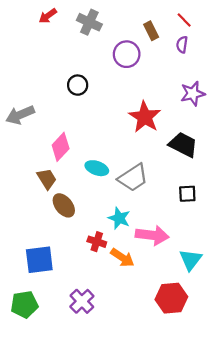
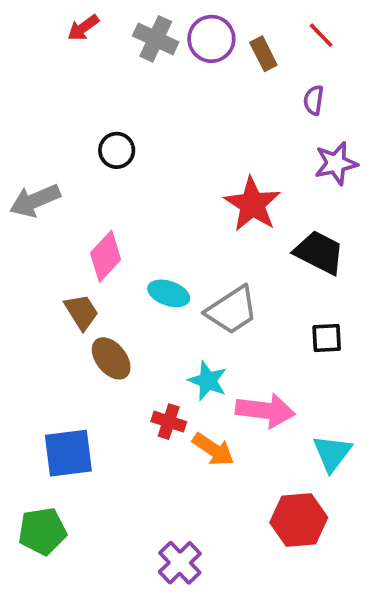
purple semicircle: (182, 45) -> (314, 100), moved
purple circle: (127, 54) -> (211, 39), moved
black circle: (78, 85) -> (117, 150), moved
purple cross: (82, 301) -> (180, 563), moved

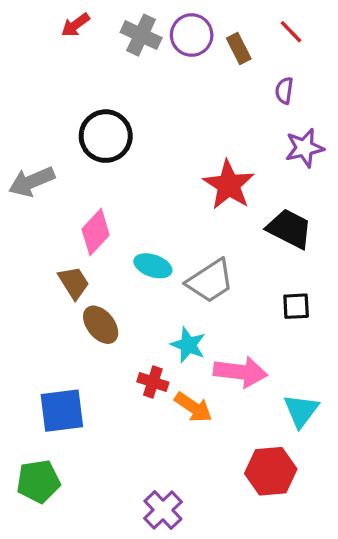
black circle: (117, 150) -> (106, 136), size x1.6

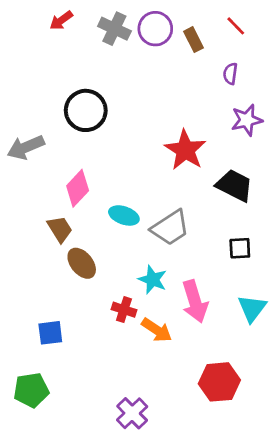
pink arrow: (240, 372) -> (195, 301), turned 66
blue square: (62, 411) -> (50, 333), size x0.7
cyan triangle: (301, 411) -> (252, 308), moved

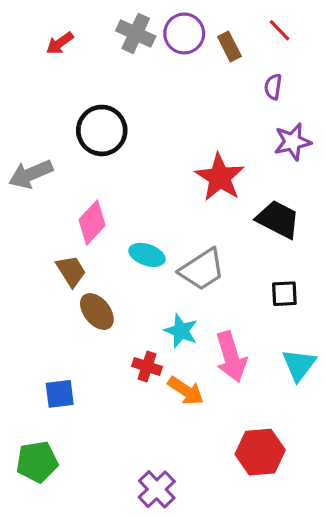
red arrow: (61, 20) -> (60, 43), moved

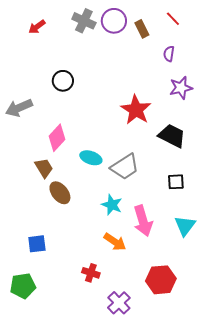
black circle: (102, 130) -> (63, 81), size x0.7
red cross: (147, 366) -> (91, 273), moved
purple cross: (157, 489) -> (119, 303), moved

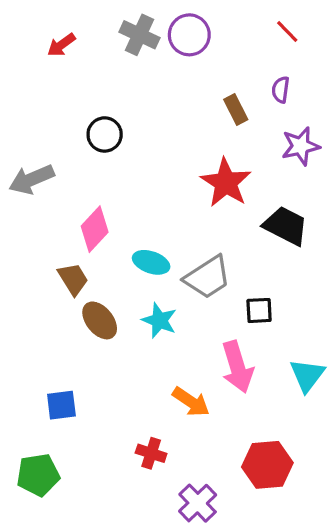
brown rectangle: (142, 29) -> (236, 110), moved
black square: (176, 182) -> (259, 310), moved
cyan star: (112, 205) -> (159, 320), moved

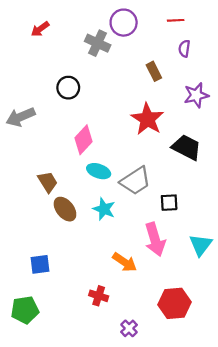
red line: (287, 32) -> (176, 20), moved, turned -49
gray cross: (139, 35) -> (98, 43), moved
purple semicircle: (281, 90) -> (184, 49), moved
pink diamond: (95, 229) -> (83, 140), moved
purple cross: (198, 503) -> (129, 328), size x0.7

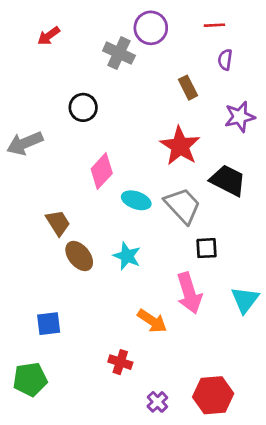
cyan ellipse: (99, 171) -> (136, 200), moved
gray trapezoid: (135, 181) -> (183, 206), moved, turned -100
red hexagon: (175, 303) -> (213, 395), moved

